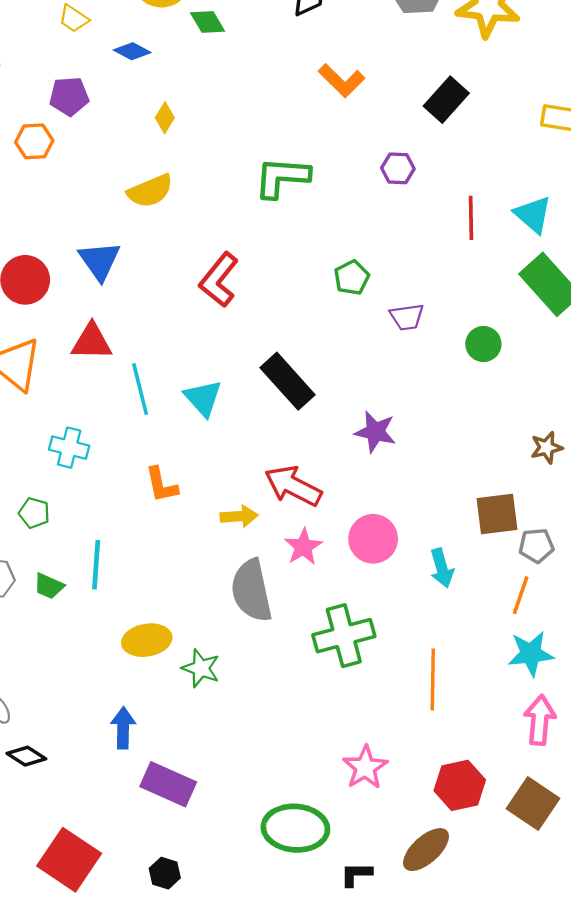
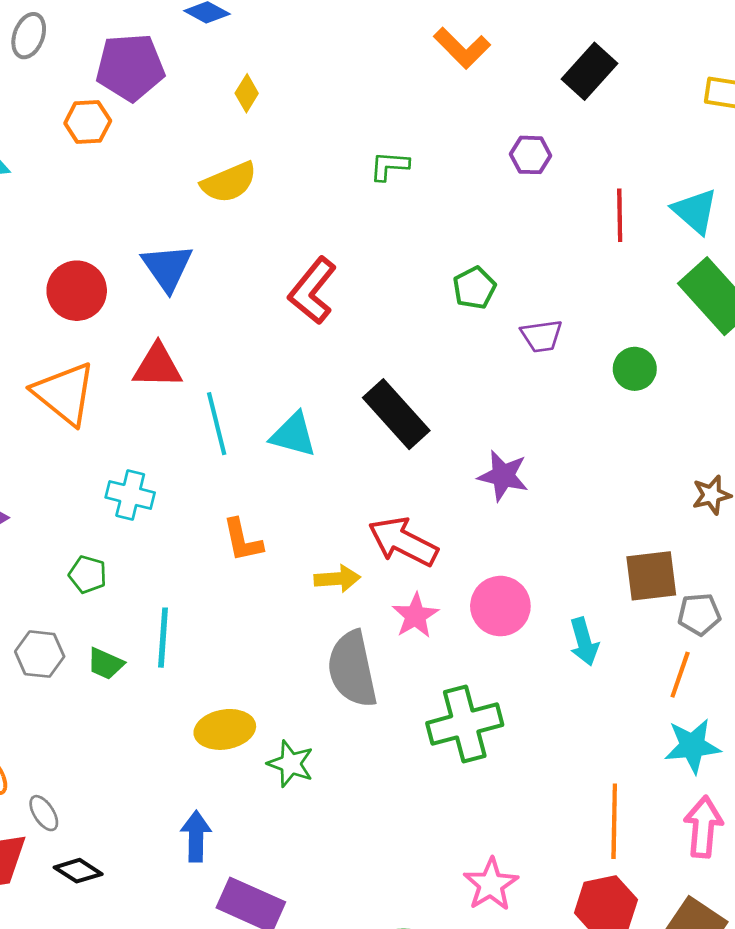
purple pentagon: (69, 96) -> (130, 67), size x1.4
green L-shape: (282, 177) -> (389, 166), size x0.6
cyan triangle: (203, 398) -> (293, 435), turned -33
orange line: (433, 680) -> (614, 821), moved

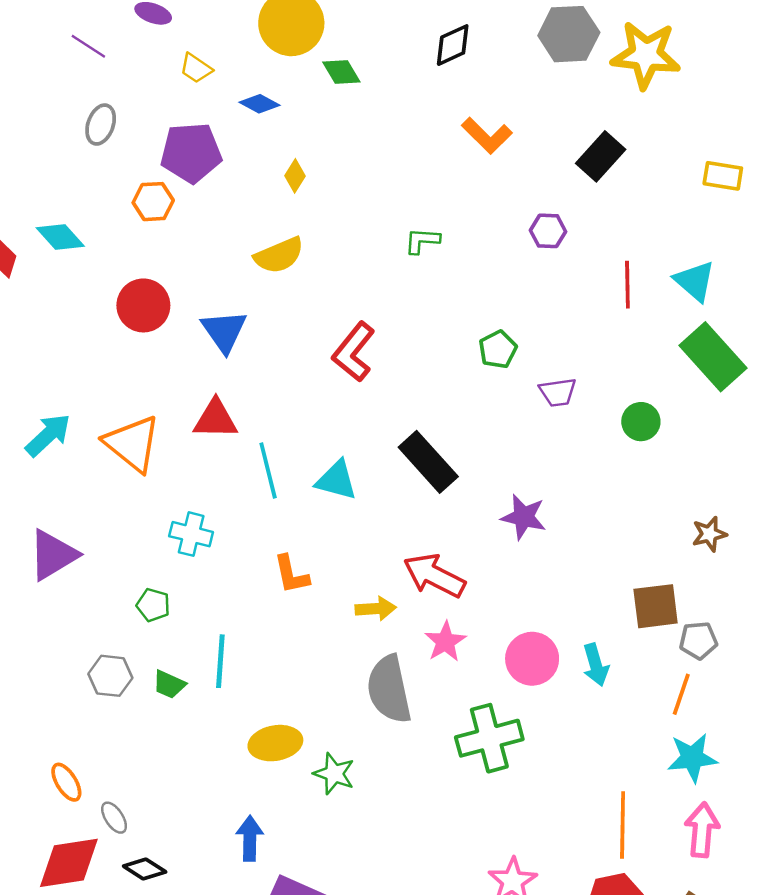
red circle: (77, 291) -> (143, 305), moved
pink circle: (500, 606) -> (532, 659), moved

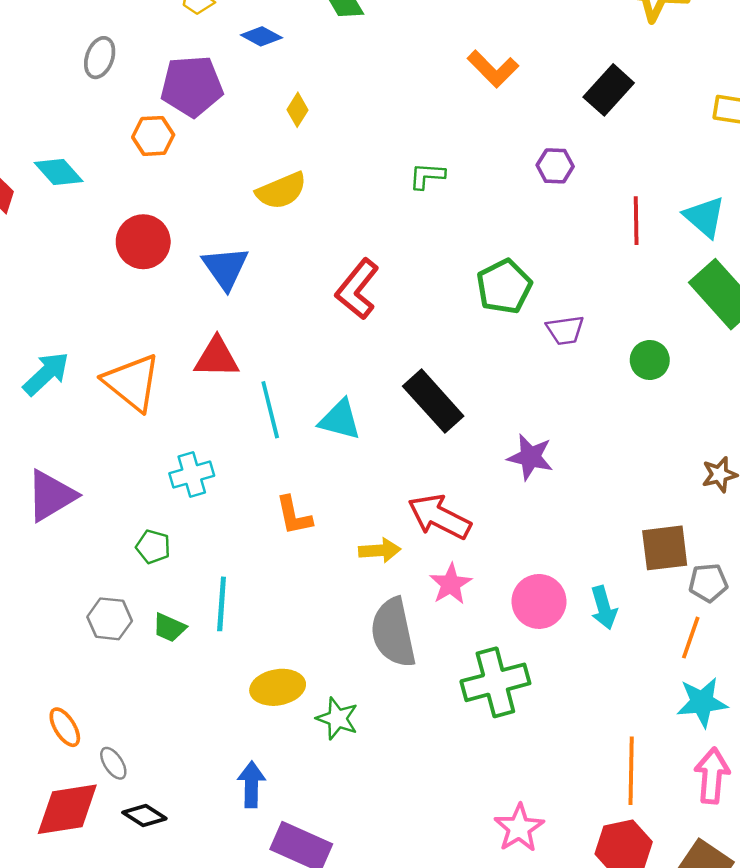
green pentagon: (498, 349) -> (504, 287), size x1.4
cyan cross: (191, 534) -> (192, 474), turned -30

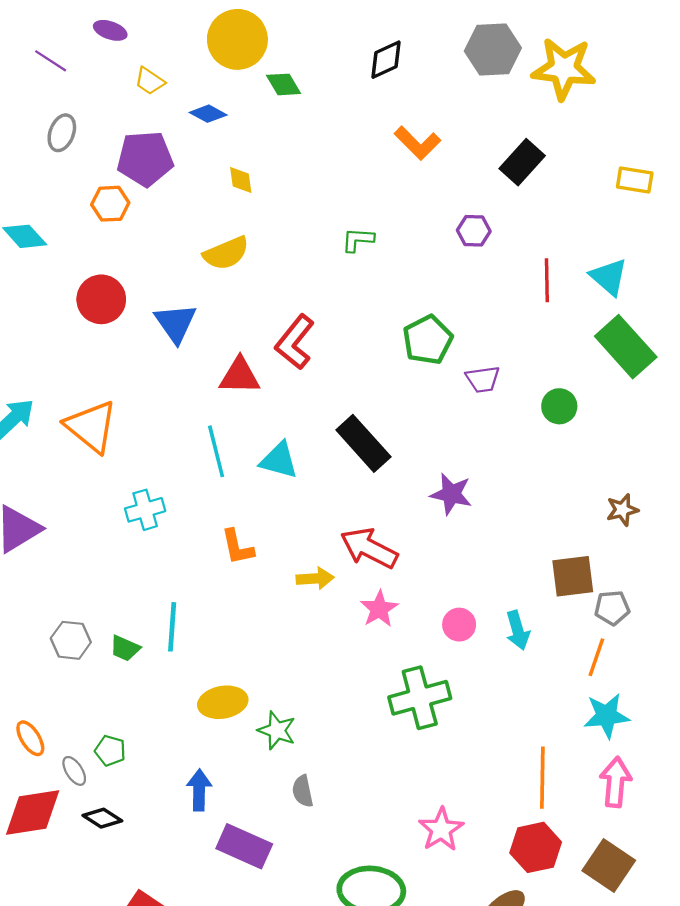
yellow diamond: (298, 110) -> (241, 180), turned -40
red triangle: (217, 358) -> (240, 376), moved
green pentagon: (153, 547) -> (110, 751), moved
pink circle: (539, 601) -> (459, 625), size x0.7
gray semicircle: (393, 633) -> (303, 791), moved, size x0.5

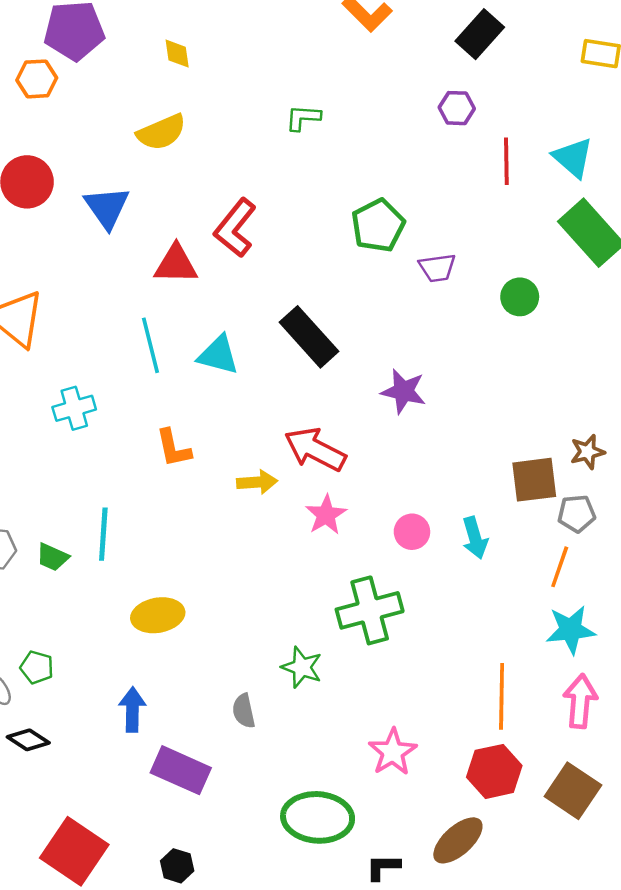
purple hexagon: (474, 231) -> (457, 108), moved
brown star: (622, 510) -> (587, 452), moved
green star: (277, 730) -> (302, 667), moved

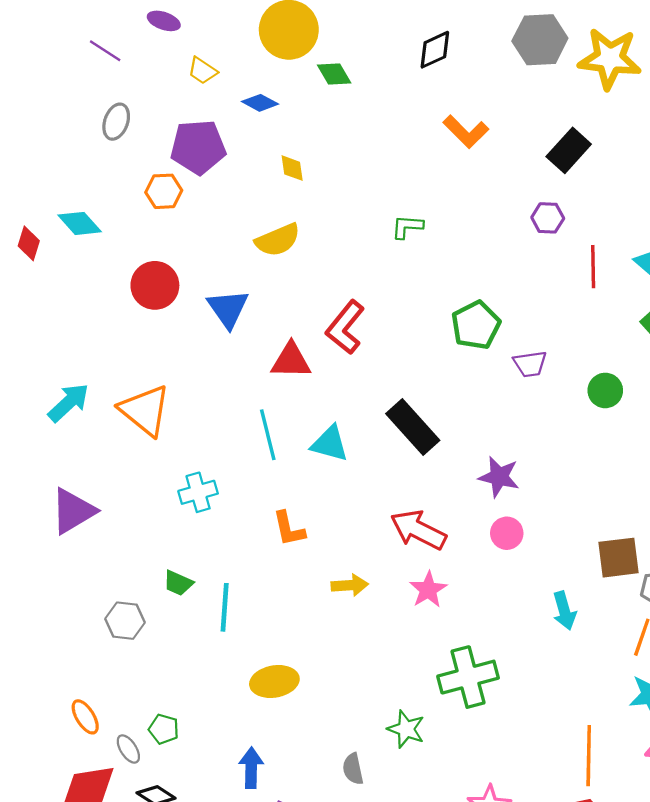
yellow arrow: (257, 482) -> (350, 585), moved
pink circle: (412, 532) -> (507, 533), moved
green trapezoid: (52, 557) -> (178, 583), moved

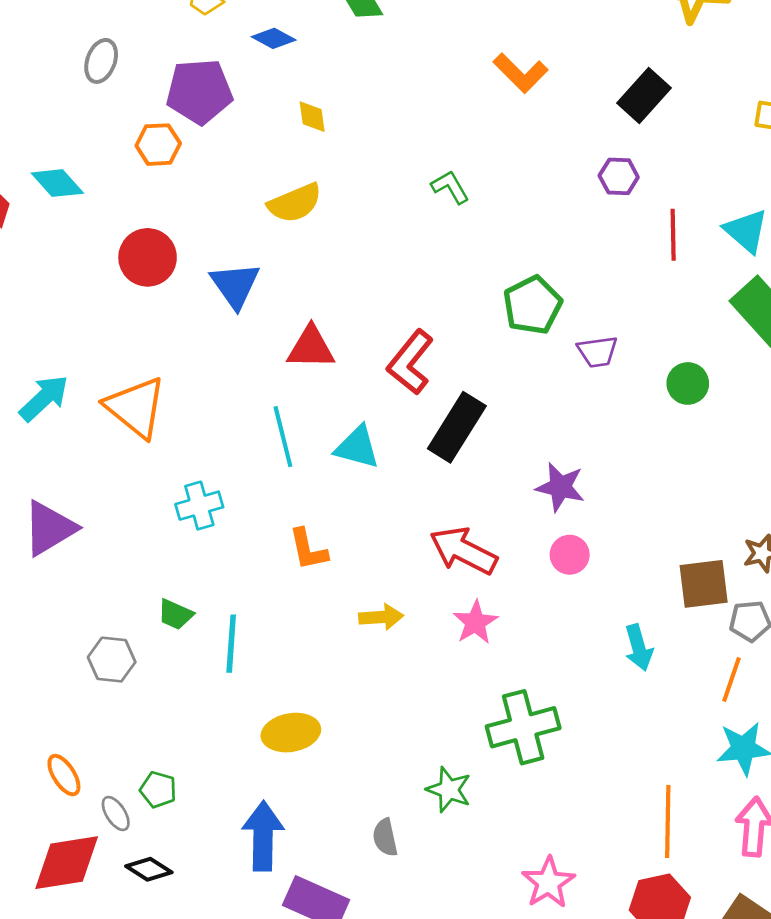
green L-shape: (407, 227) -> (450, 187), turned 56
red L-shape: (345, 327) -> (410, 362), moved
black rectangle: (413, 427) -> (457, 427), turned 74
blue arrow: (251, 768) -> (263, 836), size x1.4

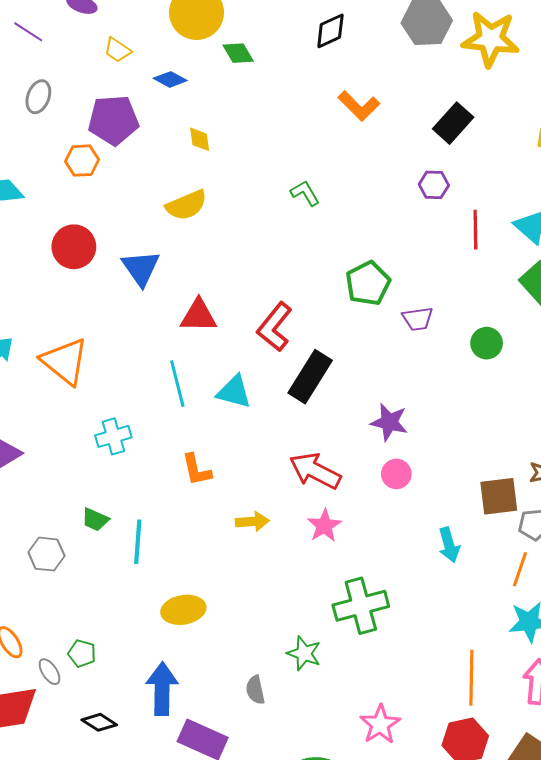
black diamond: (149, 869) -> (99, 722), moved

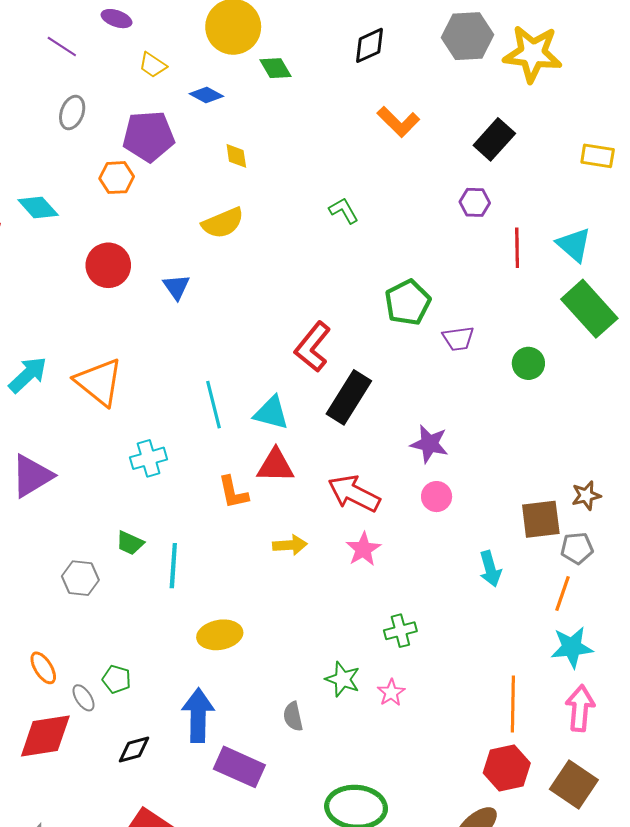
blue triangle: (141, 268) -> (176, 287), size x0.7
red triangle: (199, 316) -> (276, 466), moved
green cross: (361, 606) -> (400, 631), size x0.6
black diamond: (99, 722) -> (134, 749), turned -48
pink star: (380, 724) -> (391, 693), moved, size x0.7

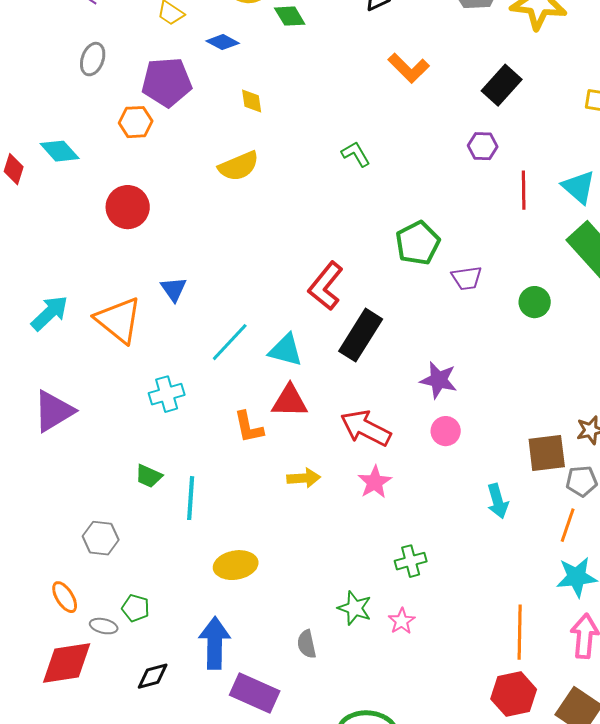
blue triangle: (176, 287) -> (174, 289), moved
cyan line: (214, 405) -> (230, 342), turned 57
gray hexagon: (80, 578) -> (101, 538), moved
gray ellipse: (83, 698) -> (104, 626), turned -44

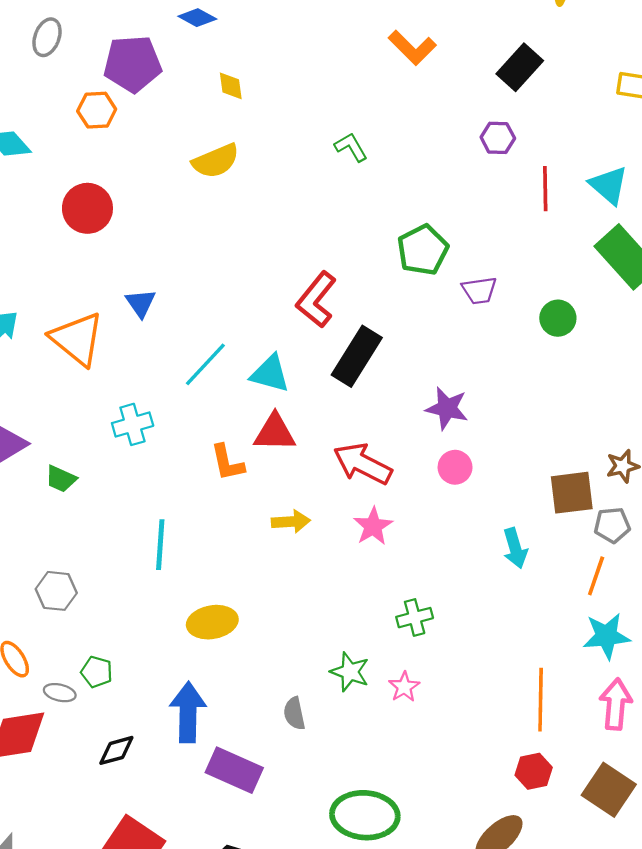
green trapezoid: (149, 476) -> (61, 479), moved
red hexagon: (514, 694) -> (534, 771), size x0.7

